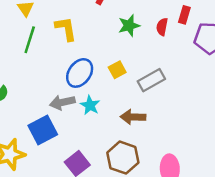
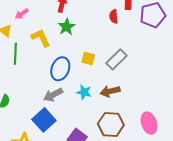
green star: (129, 26) -> (67, 27), moved
yellow square: (117, 70) -> (88, 59), turned -32
cyan star: (90, 105) -> (84, 92), moved

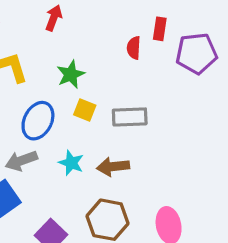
green star: (67, 27) -> (71, 74), moved
gray rectangle: (117, 59) -> (130, 117), turned 35

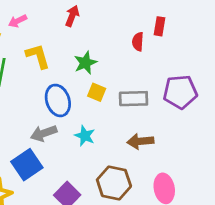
purple pentagon: (196, 53) -> (180, 92), moved
blue ellipse: (38, 121) -> (58, 100), turned -48
brown arrow: (113, 167) -> (140, 141), moved

